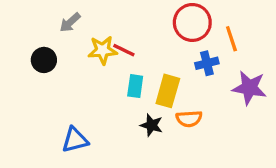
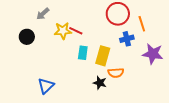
black star: (152, 125) -> (100, 83), moved
blue triangle: (75, 140) -> (46, 86), turned -30

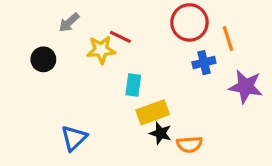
red line: (76, 31) -> (120, 37), moved
yellow rectangle: (103, 56) -> (153, 112), moved, turned 54
orange semicircle: (116, 73) -> (189, 144), moved

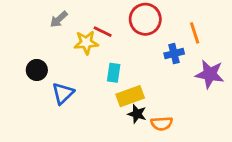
red circle: (189, 22) -> (145, 19), moved
black circle: (43, 59) -> (37, 70), moved
blue triangle: (74, 138) -> (63, 93), moved

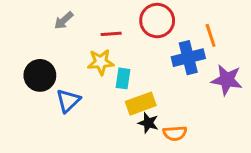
red line: (103, 32) -> (111, 34), turned -30
yellow star: (86, 43) -> (101, 62), moved
blue cross: (174, 54) -> (188, 58), size x1.5
black circle: (37, 70) -> (40, 75), size x1.4

